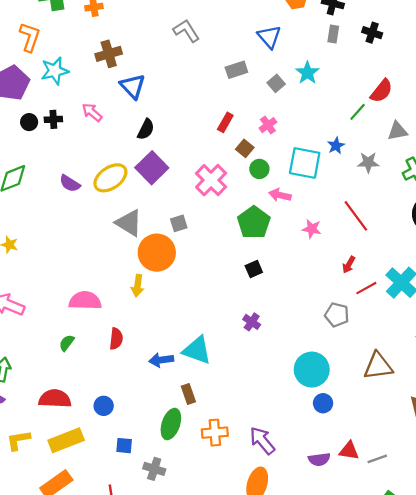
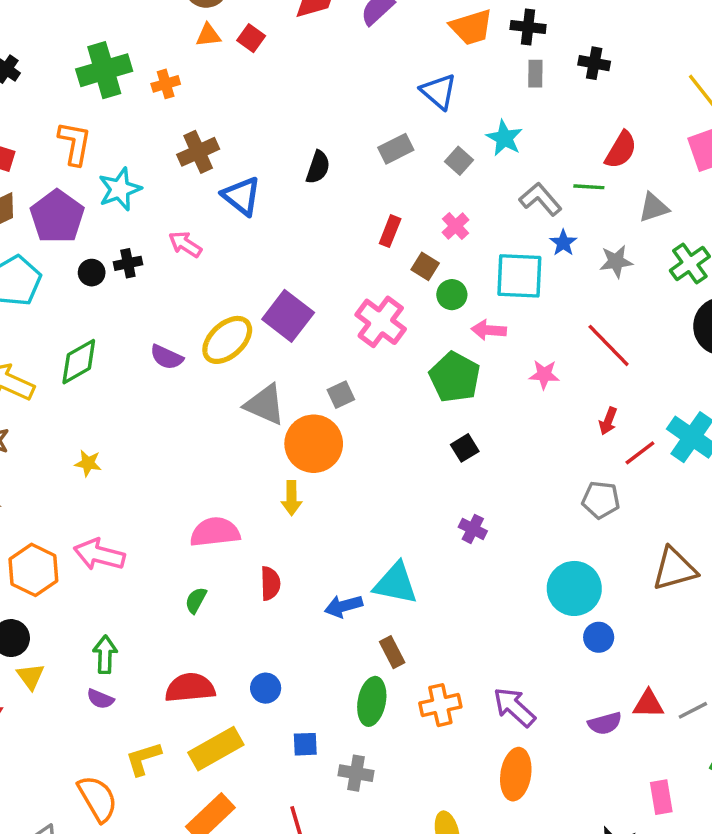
gray L-shape: (186, 31) -> (540, 199), moved
green line: (358, 112) -> (589, 187), turned 60
black semicircle: (146, 129) -> (318, 167), moved

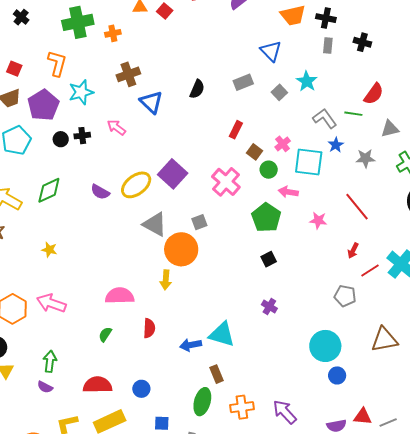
pink cross: (456, 226) -> (283, 144), moved

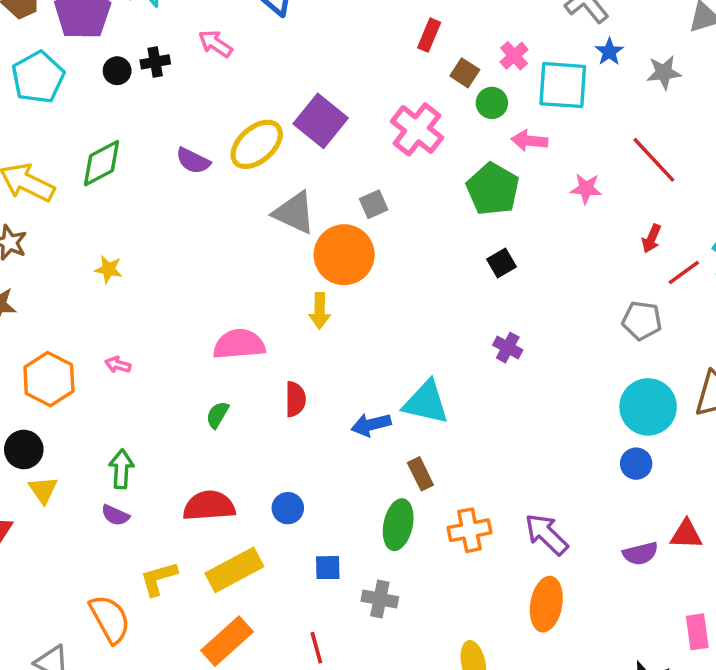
pink arrow: (51, 303) -> (118, 365), size x0.5
cyan circle: (325, 346) -> (648, 407), moved

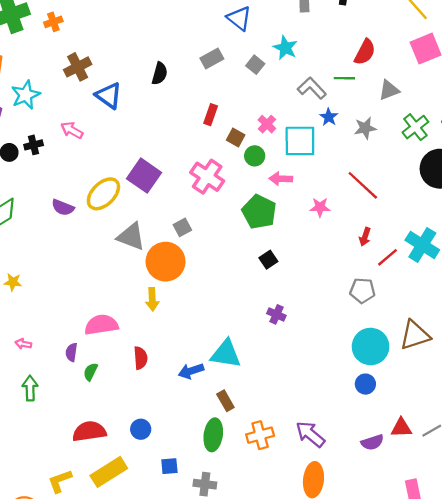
green arrow: (121, 469) -> (30, 388), moved
purple semicircle: (115, 515) -> (71, 352), moved, turned 78

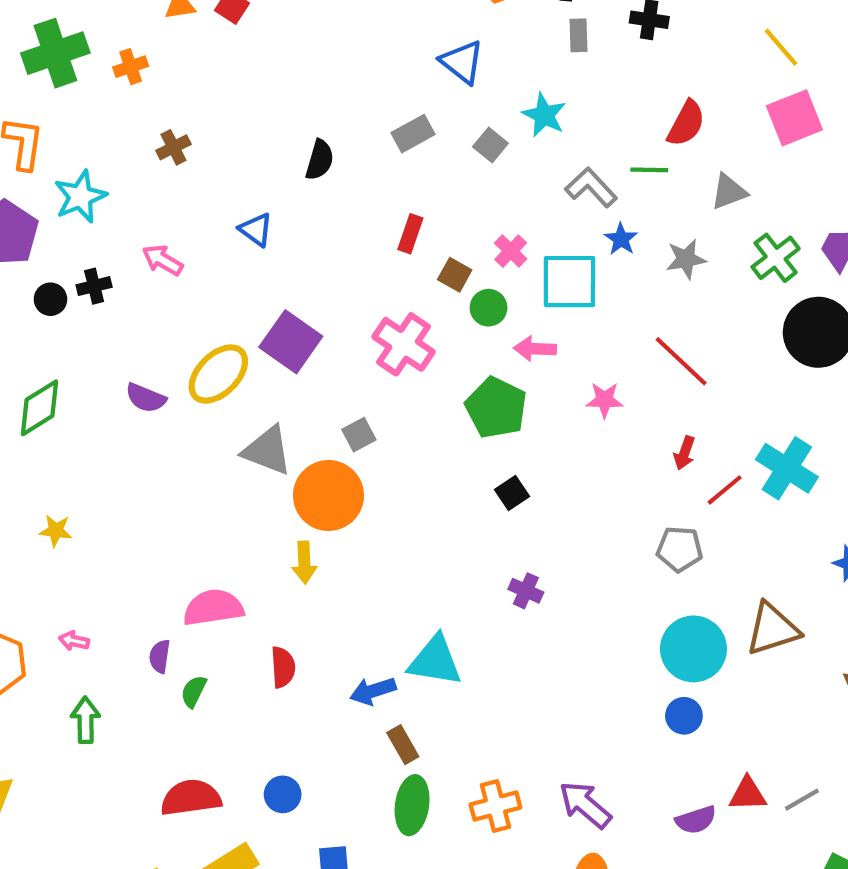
brown cross: (78, 67) -> (173, 147), size x0.7
blue triangle: (109, 96) -> (256, 230), moved, size x0.7
brown rectangle: (225, 401) -> (403, 745), moved

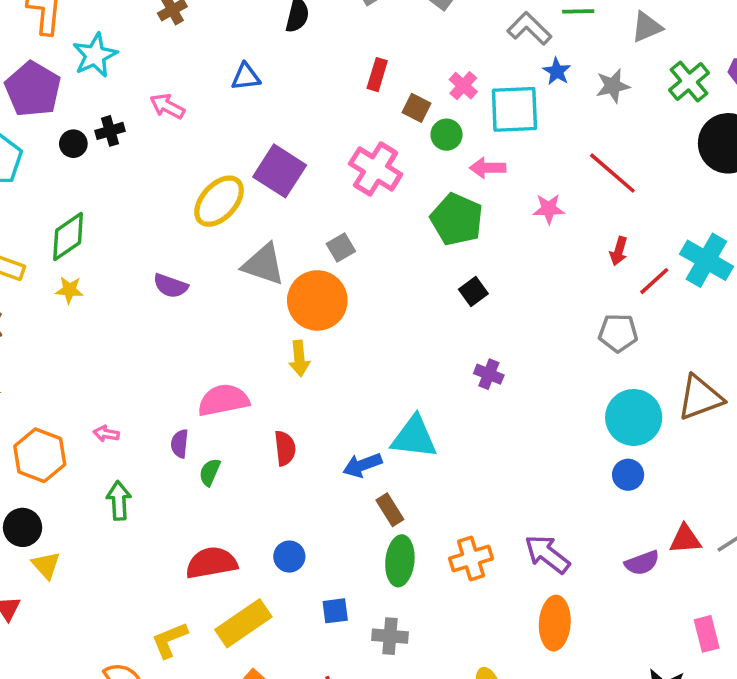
blue triangle: (256, 230) -> (246, 77), turned -40
purple semicircle: (146, 398) -> (171, 286), moved
yellow star: (56, 531) -> (69, 290), moved

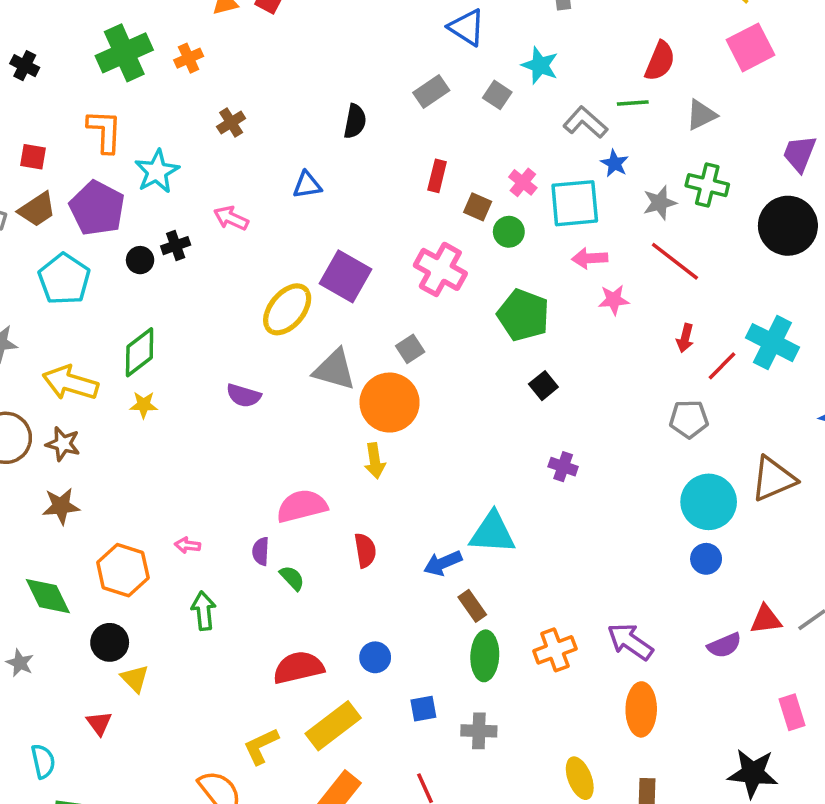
green cross: (689, 82) -> (707, 185), moved, turned -33
gray star: (613, 86) -> (660, 203), moved
pink arrow: (488, 168) -> (590, 258), moved
green semicircle: (210, 472) -> (292, 578), turned 116

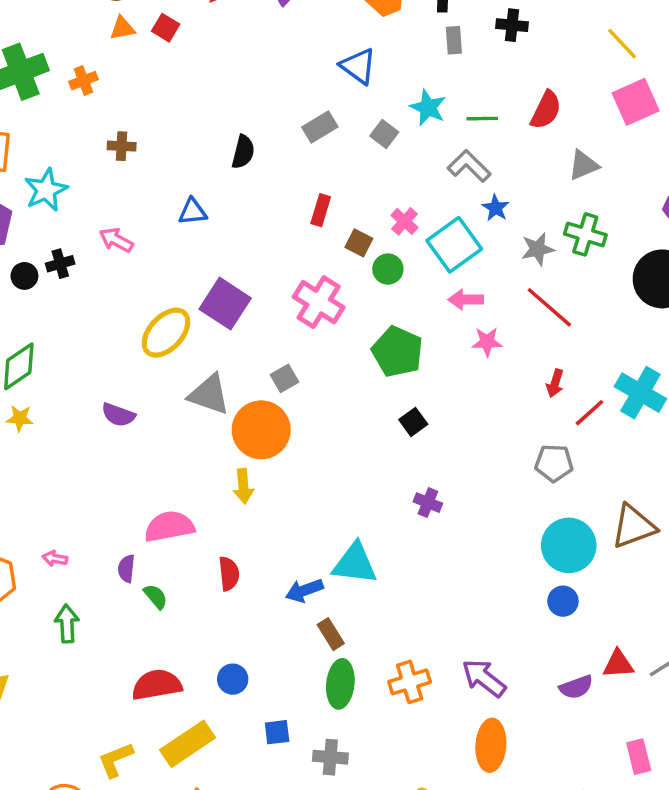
green line: (633, 103) -> (482, 119), moved
brown cross: (231, 123) -> (122, 146), turned 32
cyan square: (575, 203) -> (454, 245), turned -34

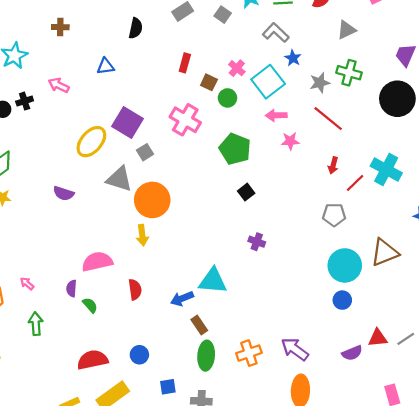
gray square: (284, 378) -> (145, 152), moved
pink arrow: (55, 558) -> (27, 284), turned 32

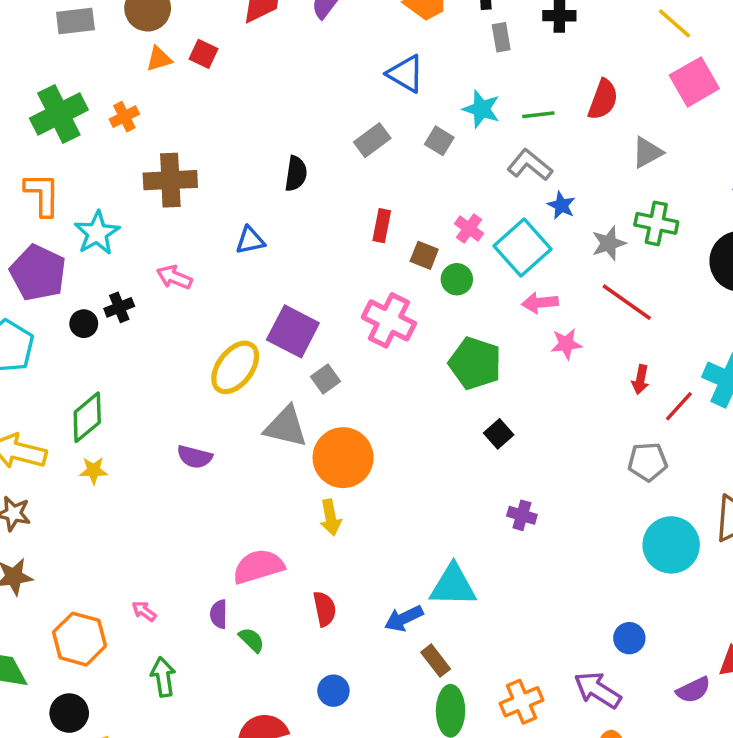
brown cross: (60, 27) -> (170, 180), size x1.8
blue circle: (342, 300) -> (629, 638), moved
blue circle: (139, 355) -> (333, 691), moved

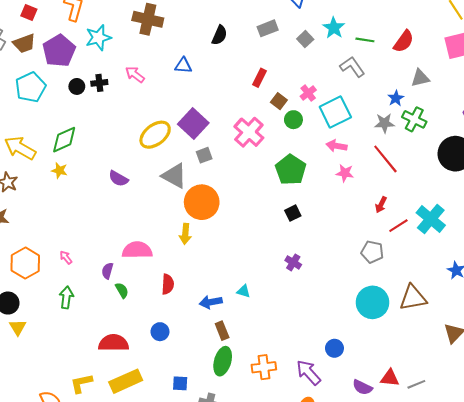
blue star: (561, 205) -> (396, 98), moved
cyan triangle: (453, 586) -> (244, 291), size x0.5
purple semicircle: (693, 690) -> (362, 387), turned 36

